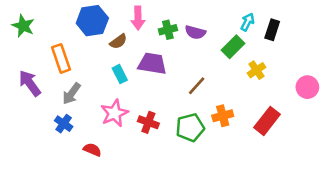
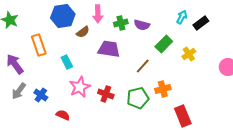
black rectangle: (272, 30) -> (201, 23), turned 35
green rectangle: (233, 47) -> (164, 44), moved
cyan rectangle: (120, 74) -> (67, 62), moved
gray arrow: (71, 94) -> (19, 91), moved
red rectangle: (267, 121) -> (183, 116), moved, turned -60

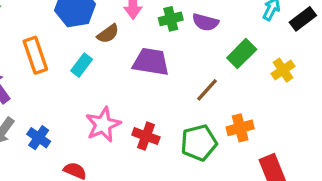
cyan rectangle: (67, 62) -> (82, 65), moved, turned 64

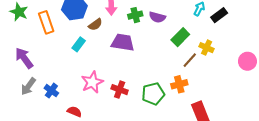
orange rectangle: (35, 55) -> (46, 22), moved
yellow cross: (283, 70) -> (207, 48), turned -32
brown line: (207, 90) -> (190, 60), moved

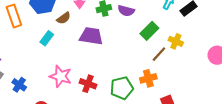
pink star: (92, 82) -> (60, 76), turned -30

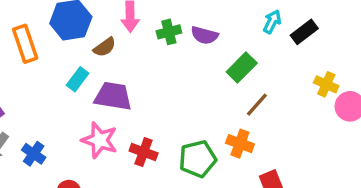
purple trapezoid: (91, 36) -> (113, 96), moved
yellow cross: (176, 41) -> (326, 84), moved
orange cross: (148, 78) -> (240, 144), turned 35

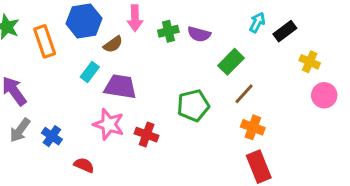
yellow cross: (326, 84) -> (310, 62), moved
orange cross: (240, 144) -> (253, 127), moved
green pentagon: (198, 159) -> (193, 105), moved

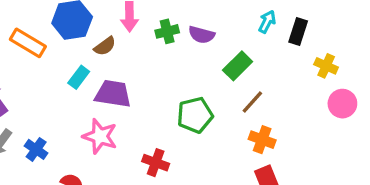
black rectangle: (285, 31) -> (298, 31), turned -35
orange rectangle: (45, 41) -> (28, 43), turned -40
red cross: (147, 135) -> (156, 163), moved

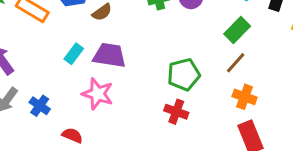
green rectangle: (238, 66) -> (237, 30), moved
cyan rectangle: (79, 77) -> (74, 54), moved
red cross: (156, 163) -> (176, 112), moved

